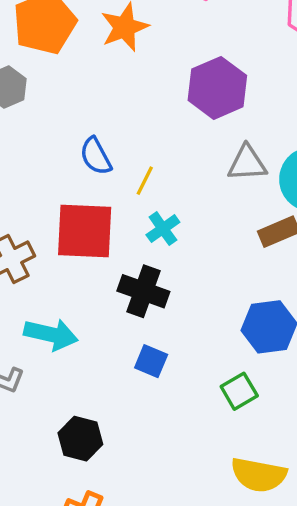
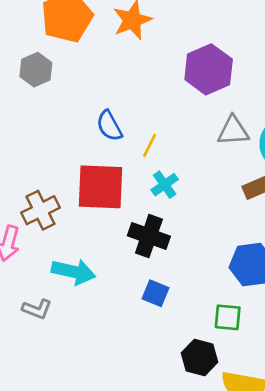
green square: (239, 391) -> (228, 317), turned 36
black hexagon: (80, 439) -> (200, 357), moved

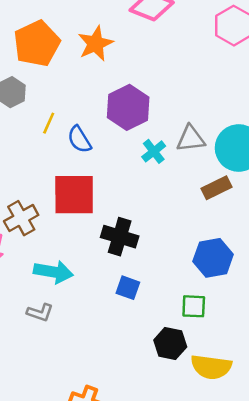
purple hexagon: (209, 69) -> (128, 107), moved
yellow line: (150, 146) -> (49, 123), moved
cyan cross: (165, 185) -> (154, 151), moved
gray L-shape: (37, 309) -> (40, 312), moved

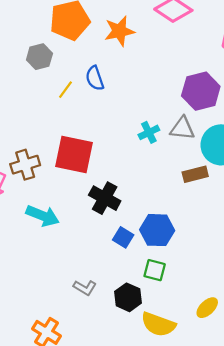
purple hexagon: (128, 107) -> (201, 91), moved
blue semicircle: (79, 139) -> (95, 78), moved
blue hexagon: (213, 258) -> (157, 230), moved
blue square: (128, 288) -> (123, 237), moved
gray L-shape: (40, 312) -> (85, 288), moved

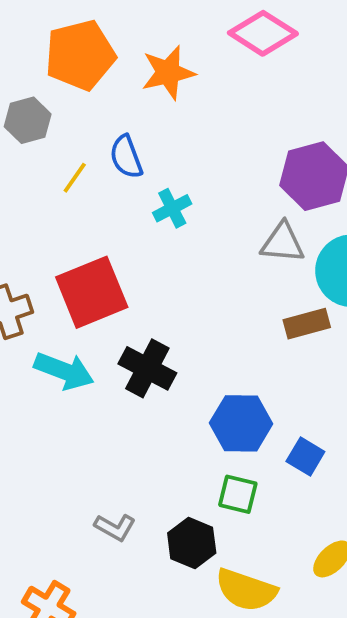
cyan cross: (149, 132) -> (172, 208), moved
red square: (74, 154) -> (92, 292), turned -33
cyan arrow: (43, 216) -> (64, 371), moved
blue square: (123, 237) -> (305, 456), moved

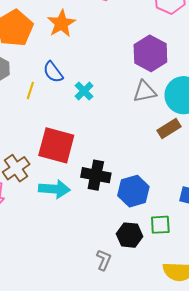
red square: (92, 292) -> (56, 145), turned -36
blue hexagon: (241, 423) -> (133, 191), moved
gray L-shape: (115, 527) -> (104, 260), turned -80
black hexagon: (192, 543) -> (129, 235), moved

